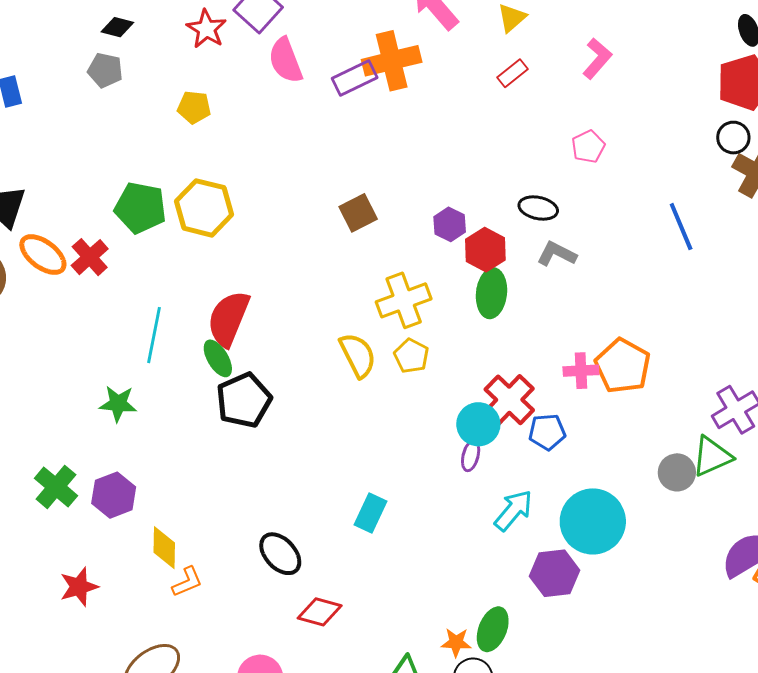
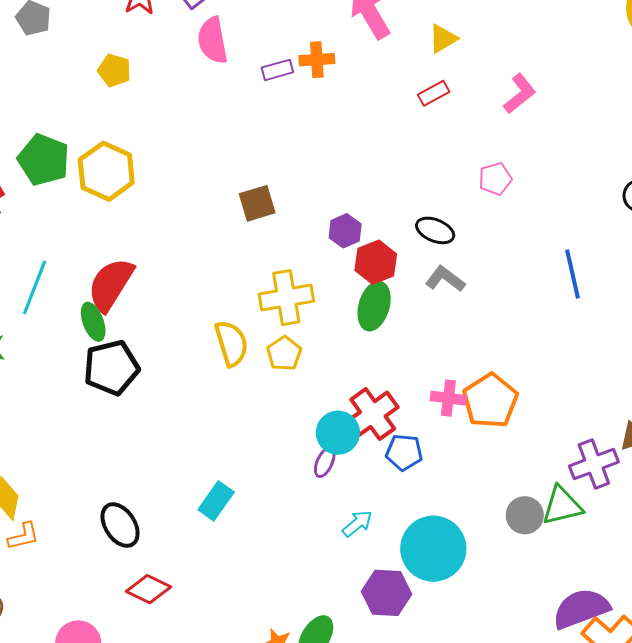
orange cross: (392, 61) -> (317, 60), size x0.6
purple rectangle: (355, 78) -> (277, 70), size x0.7
cyan arrow: (514, 510) -> (357, 524), size x0.7

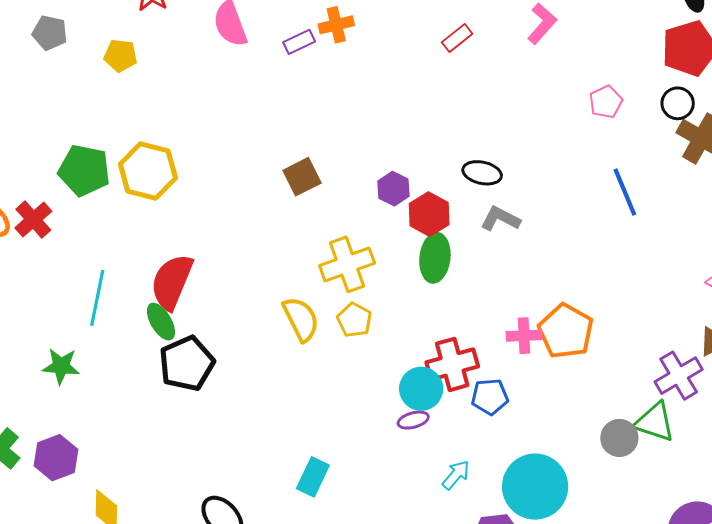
yellow pentagon: (114, 70) -> (120, 56), moved
pink pentagon: (495, 179) -> (606, 102), moved
red cross: (373, 414) -> (452, 364), turned 30
purple ellipse: (325, 462) -> (413, 420), turned 60
green triangle: (562, 506) -> (655, 422), turned 42

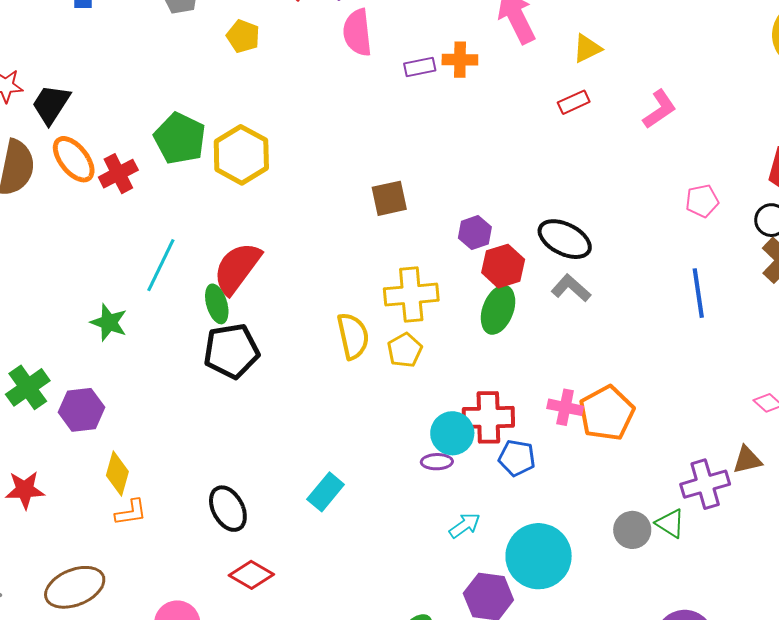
black ellipse: (482, 173) -> (565, 239), size x1.4
green triangle: (655, 422) -> (670, 523), size x0.7

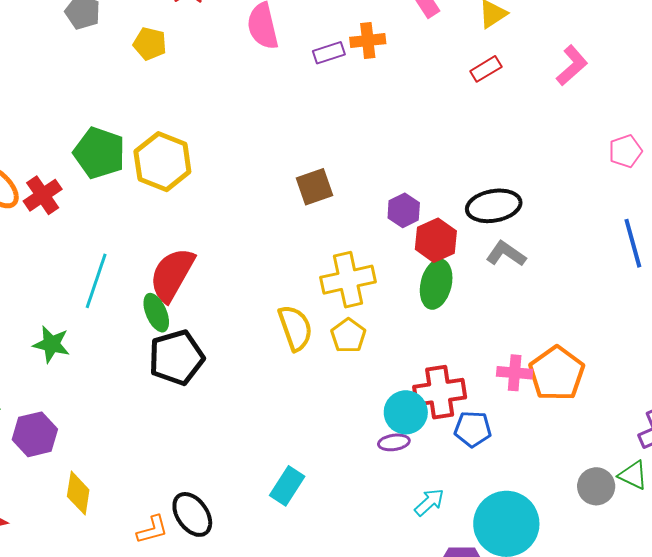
black ellipse: (565, 239) -> (494, 206), turned -30
orange L-shape: (131, 512) -> (152, 530), moved

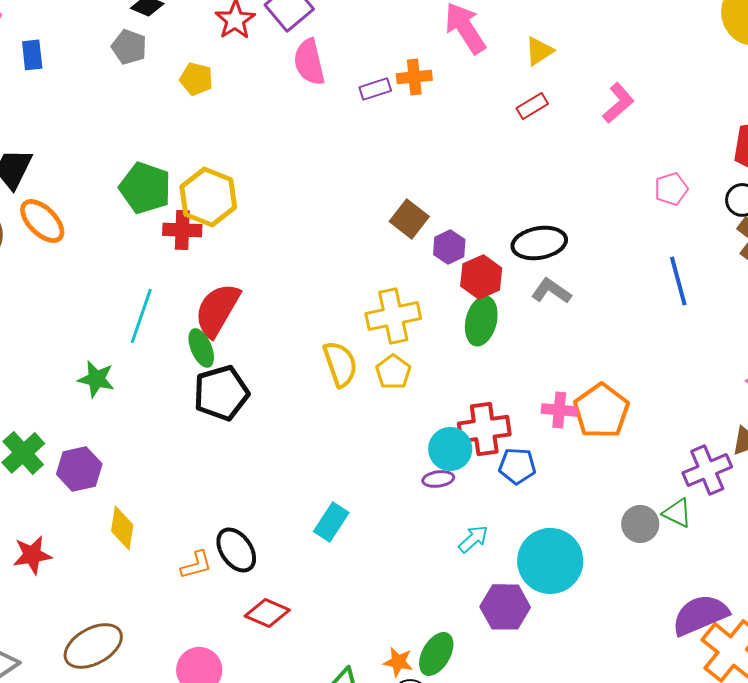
brown square: (315, 187) -> (409, 219), moved, turned -33
red cross: (43, 195) -> (182, 230), moved, turned 36

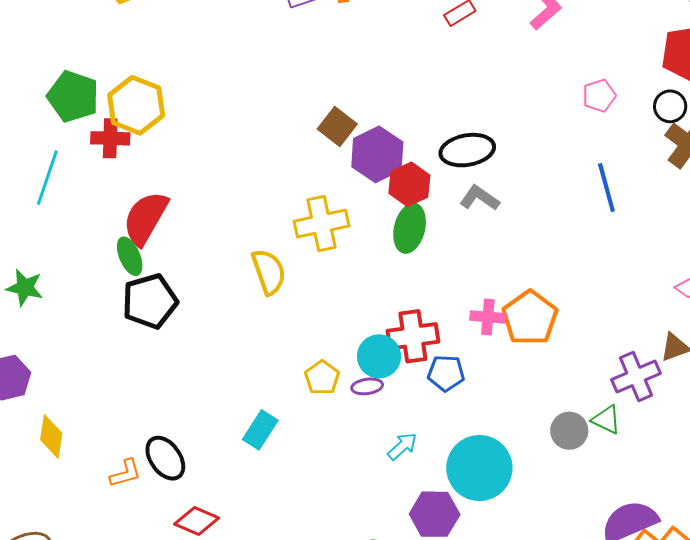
purple hexagon: (449, 247) -> (377, 154), size x1.6
cyan line: (141, 316) -> (47, 178), moved
yellow pentagon: (393, 372) -> (322, 378), moved

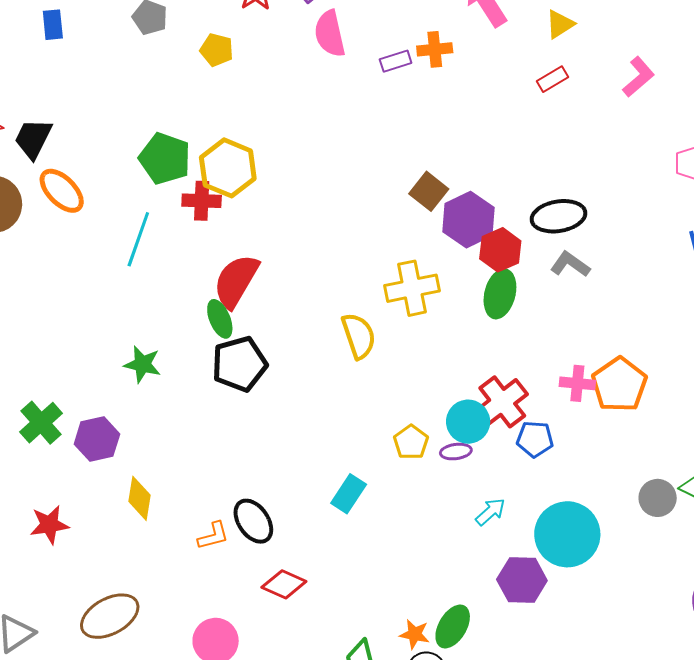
green star: (25, 288) -> (142, 364), moved
red cross: (413, 336) -> (502, 402), turned -30

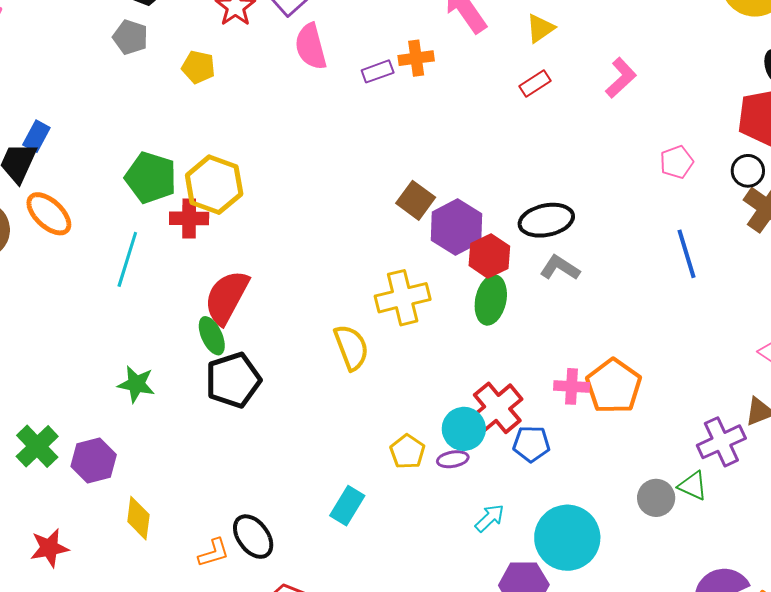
blue rectangle: (53, 25) -> (36, 136), moved, turned 36

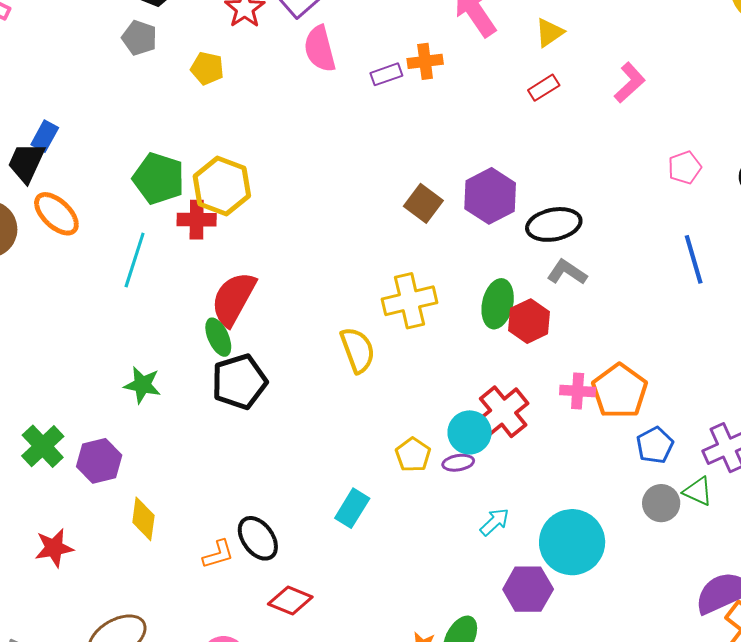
purple hexagon: (456, 227) -> (490, 196), moved
red hexagon: (489, 256) -> (529, 321), moved
blue pentagon: (531, 444) -> (655, 445), moved, turned -30

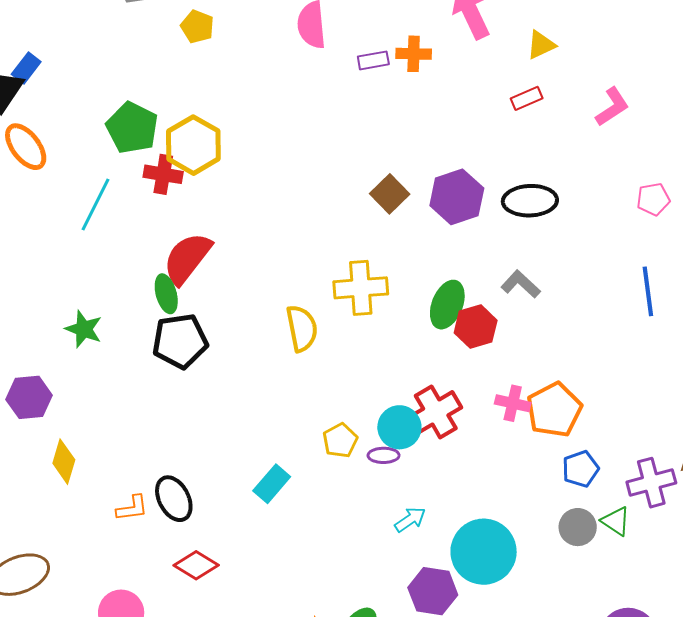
black ellipse: (554, 224) -> (530, 201), moved

